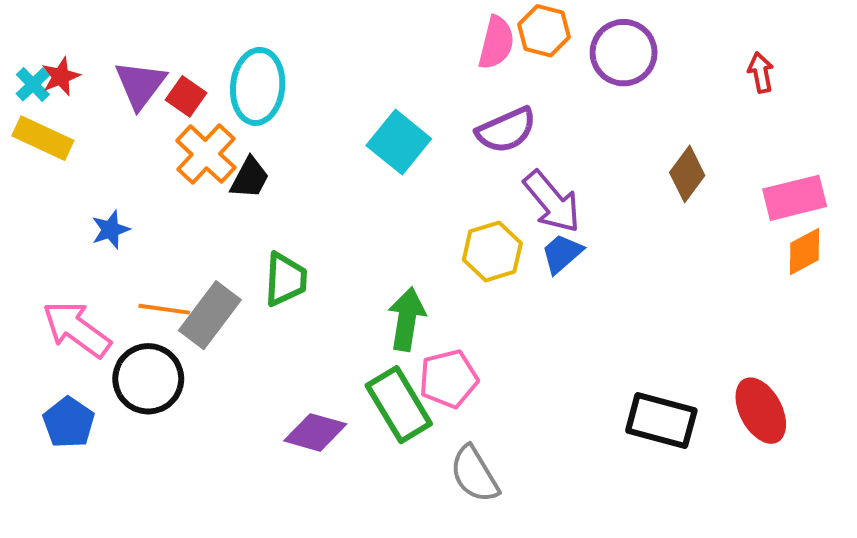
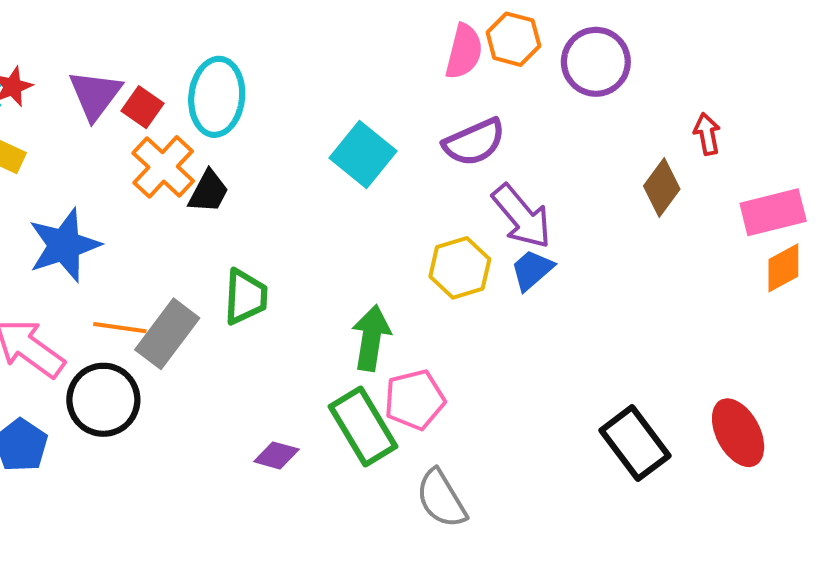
red arrow: (761, 73) -> (707, 134), moved
blue star: (110, 230) -> (64, 245), size x1.8
black rectangle: (661, 421) -> (635, 443), turned 38
purple diamond: (315, 432) -> (276, 455), size x0.7

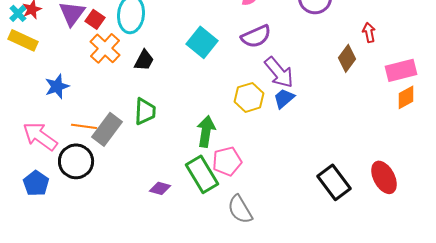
black trapezoid: (208, 192) -> (144, 60), moved
blue star: (64, 245) -> (57, 86), size x0.7

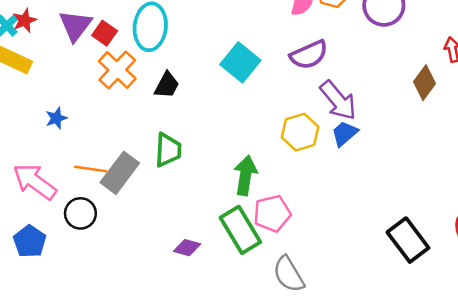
blue star: (57, 86) -> (56, 118), size x0.7
black circle: (76, 161) -> (80, 213), size x0.7

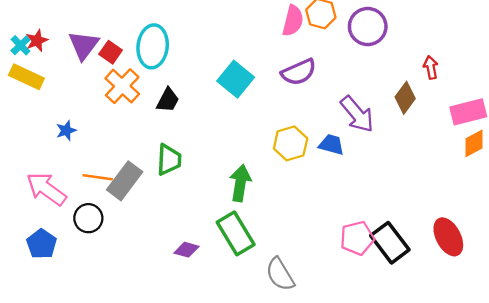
purple arrow: (338, 100) -> (357, 114), moved
blue trapezoid: (344, 133) -> (331, 145), turned 56
pink pentagon: (272, 213) -> (357, 238), moved

